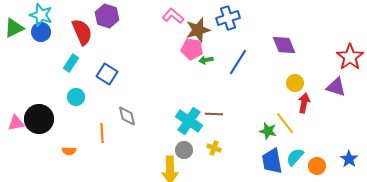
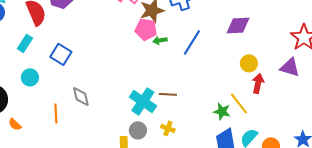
purple diamond: (284, 45) -> (238, 25), turned -70
orange semicircle: (69, 151) -> (15, 124), moved, turned 40

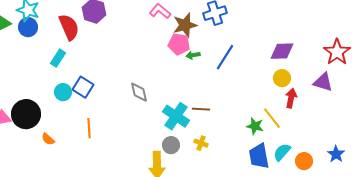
purple diamond: (238, 25) -> (282, 51), moved
blue square: (61, 54) -> (83, 87), moved
gray diamond: (81, 96) -> (139, 92), moved

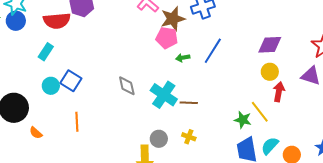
red semicircle: (69, 27) -> (57, 21), turned 108
green arrow: (193, 55) -> (183, 58), moved
cyan cross: (176, 116) -> (164, 95), moved

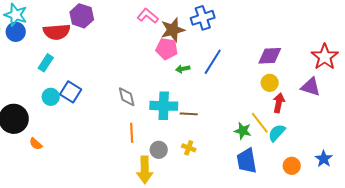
cyan cross: (164, 95) -> (164, 106), turned -32
orange line: (77, 122) -> (132, 133), moved
cyan semicircle: (270, 146) -> (277, 133), moved

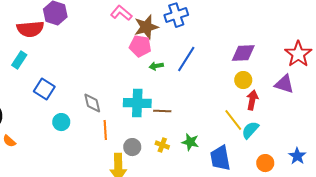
cyan circle: (51, 97) -> (61, 122), moved
gray diamond: (127, 97) -> (92, 103), moved
green star: (243, 131) -> (190, 142), moved

